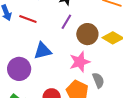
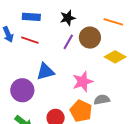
brown circle: (87, 34) -> (90, 38), moved
gray semicircle: (98, 80) -> (102, 100), turned -77

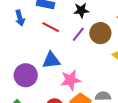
red line: (30, 40) -> (51, 27), moved
pink star: (83, 82) -> (71, 80), moved

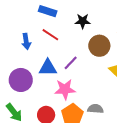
blue arrow: (20, 18) -> (26, 41), moved
purple line: (78, 34) -> (71, 63), moved

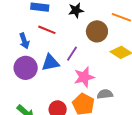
purple circle: (21, 80) -> (26, 68), moved
pink star: (65, 89) -> (84, 77), moved

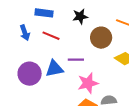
blue arrow: (24, 41) -> (25, 33), moved
purple line: (72, 54) -> (76, 60), turned 56

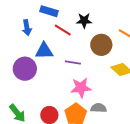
red line: (51, 36) -> (63, 30), moved
blue triangle: (54, 69) -> (44, 51), moved

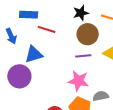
black star: (84, 21) -> (81, 13), moved
purple line: (73, 63) -> (83, 56), moved
pink star: (81, 88) -> (78, 81), turned 30

